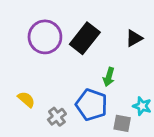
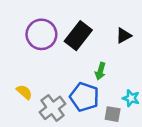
gray cross: (57, 117) -> (52, 108), size x1.5

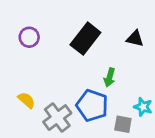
purple circle: (41, 34) -> (29, 37), moved, size x0.6
black triangle: (124, 36) -> (135, 39), turned 42

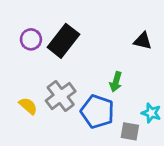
black rectangle: (85, 39) -> (63, 41), moved
gray cross: (57, 118) -> (61, 96), moved

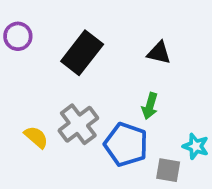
purple circle: (31, 39) -> (18, 36), moved
black triangle: (143, 41) -> (159, 53), moved

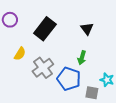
black triangle: (159, 53) -> (87, 29), turned 40
yellow semicircle: (36, 137) -> (20, 54), moved, turned 80

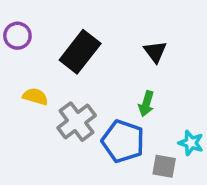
yellow semicircle: (20, 54) -> (35, 97), turned -104

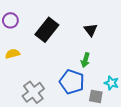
yellow semicircle: (35, 97) -> (12, 54), moved, turned -32
gray cross: (77, 122) -> (33, 92), moved

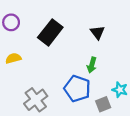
gray square: (96, 96) -> (103, 104), turned -32

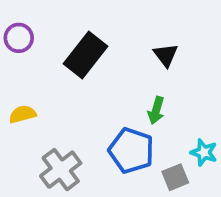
yellow semicircle: (13, 58) -> (23, 114), moved

